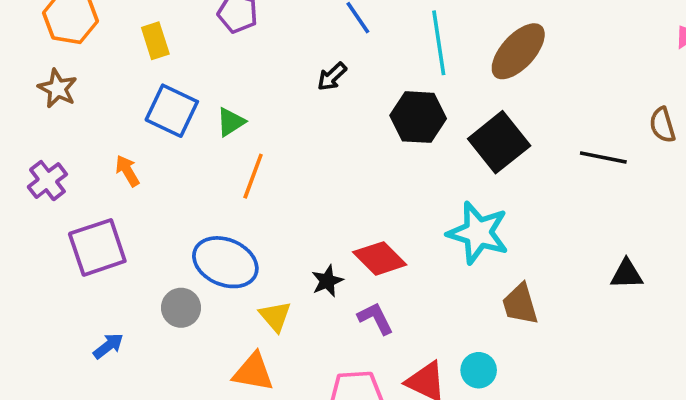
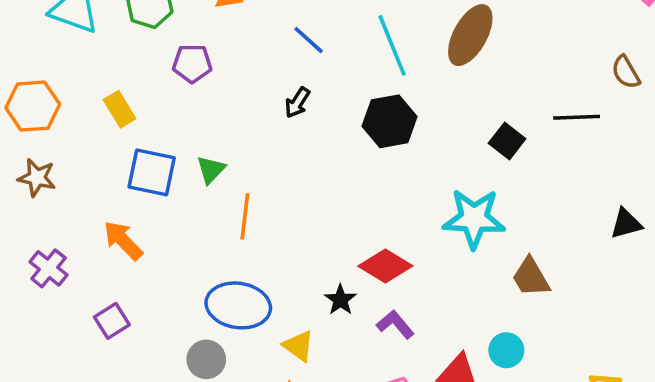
black square: (499, 142) -> (507, 141), moved, size x0.6
orange arrow: (127, 171) -> (123, 240), size x1.4
purple square: (97, 247) -> (112, 321), size x0.6

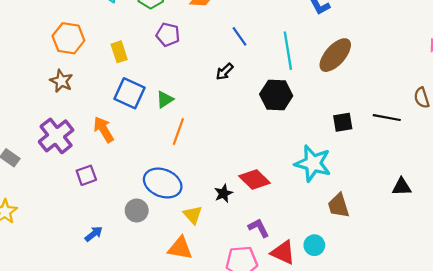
black square: (507, 141) -> (343, 122), turned 30
purple cross: (49, 268) -> (56, 136), size x1.5
purple L-shape: (395, 324) -> (259, 228), moved

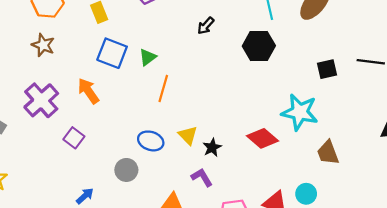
purple square: (86, 175) -> (74, 138), turned -30
red diamond: (254, 180) -> (263, 138), moved
blue ellipse: (163, 183) -> (151, 141), size x0.7
yellow triangle: (193, 215) -> (188, 135), moved
purple L-shape: (259, 228) -> (202, 177), moved

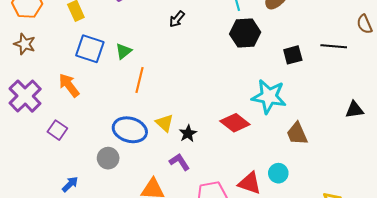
black hexagon: (259, 46) -> (245, 33), moved
blue ellipse: (151, 141) -> (130, 130), size x1.4

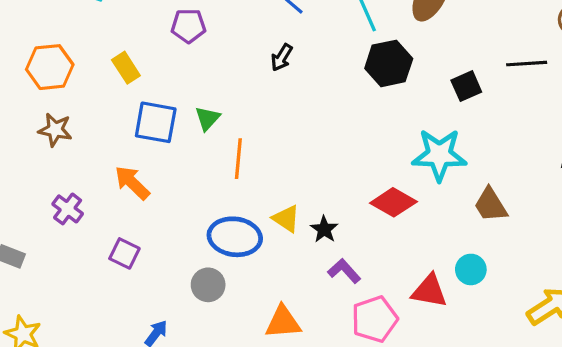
purple cross: (25, 96) -> (68, 209), size x0.6
purple L-shape: (179, 162) -> (344, 271), moved

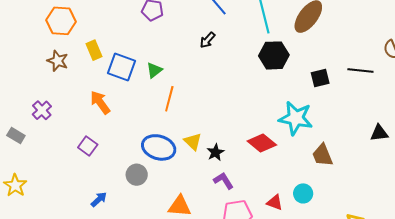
yellow rectangle: (126, 68) -> (94, 50), moved
purple cross: (68, 209) -> (42, 110), moved
red triangle: (429, 291) -> (275, 203), size x0.7

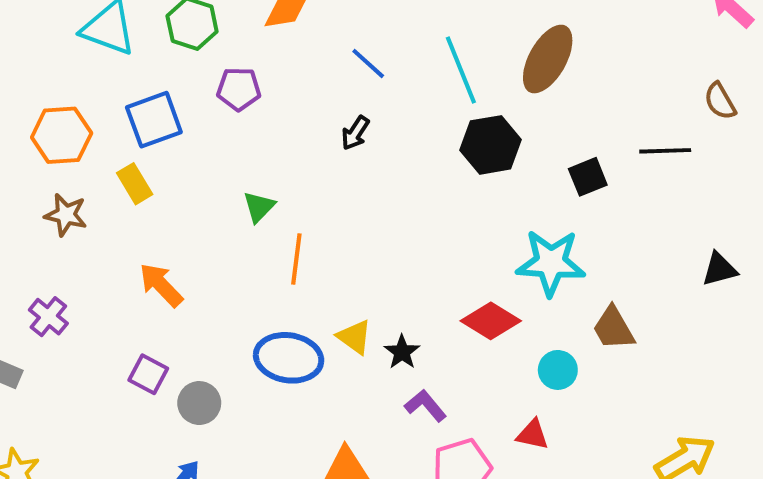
blue square: (121, 67) -> (154, 120), moved, turned -32
gray circle: (137, 175) -> (199, 403), moved
cyan circle: (303, 193) -> (558, 370), moved

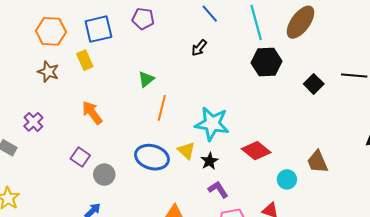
black square: (588, 177) -> (314, 84), turned -30
cyan star: (551, 263) -> (212, 124), moved

